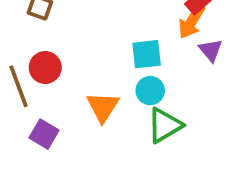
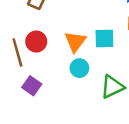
cyan circle: (150, 91) -> (79, 68), moved
orange triangle: (103, 107) -> (75, 42), moved

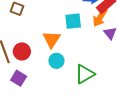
cyan square: (104, 38) -> (73, 21), moved
red circle: (36, 42) -> (22, 51), moved

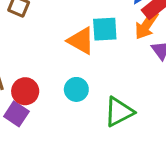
orange triangle: (51, 39) -> (81, 41), moved, turned -36
red circle: (22, 51) -> (25, 91), moved

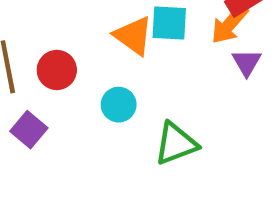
red circle: (25, 91) -> (57, 70), moved

